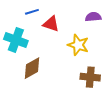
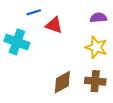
yellow star: (78, 45) -> (96, 47), moved
brown diamond: (32, 68) -> (62, 82), moved

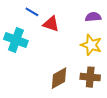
blue line: (34, 12) -> (32, 12), turned 48

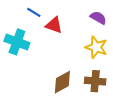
purple semicircle: (93, 17) -> (98, 18), turned 35

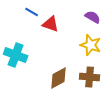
cyan cross: (17, 42) -> (16, 55), moved

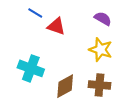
cyan cross: (16, 55) -> (31, 68), moved

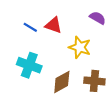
blue line: (35, 13) -> (30, 27), moved
yellow star: (101, 50) -> (80, 47), moved

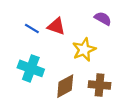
yellow star: (80, 47) -> (84, 50), turned 30

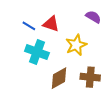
cyan cross: (31, 68) -> (37, 52), moved

